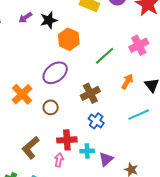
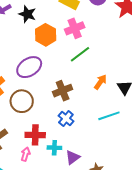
black star: (49, 20) -> (27, 14), turned 30
pink cross: (139, 45) -> (75, 28), moved
brown circle: (51, 107) -> (22, 101), size x1.5

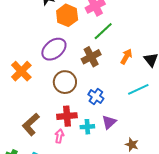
brown cross: (63, 91) -> (91, 57), moved
brown circle: (22, 101) -> (65, 82), moved
purple triangle: (73, 157) -> (109, 122), moved

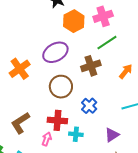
purple triangle: (109, 122) -> (112, 135), moved

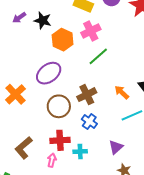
brown cross: (91, 66) -> (87, 95), moved
orange arrow: (126, 71) -> (122, 92), moved, turned -77

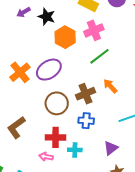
orange arrow: (122, 92) -> (110, 86), moved
orange cross: (15, 94) -> (20, 72), moved
blue cross: (89, 121) -> (86, 121), turned -35
brown L-shape: (24, 148) -> (16, 127), moved
pink arrow: (52, 160) -> (46, 157), turned -96

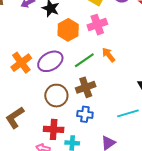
green line: (100, 56) -> (84, 60), moved
orange arrow: (110, 86) -> (109, 55), moved

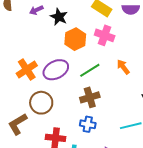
pink cross: (97, 25) -> (105, 35), turned 36
orange arrow: (109, 55) -> (123, 67), moved
brown circle: (56, 96) -> (41, 103), moved

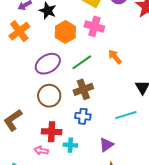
orange cross: (27, 70) -> (19, 31), moved
brown circle: (41, 103) -> (49, 96), moved

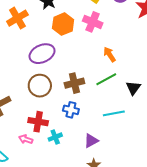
green line: (82, 62) -> (106, 79), moved
cyan cross: (70, 145) -> (55, 137), turned -32

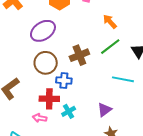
blue cross: (71, 110) -> (64, 80), moved
cyan line: (114, 113) -> (123, 79), turned 30

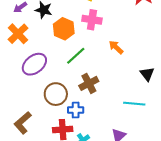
purple ellipse: (43, 31) -> (34, 64), moved
green line: (110, 47) -> (76, 56), moved

